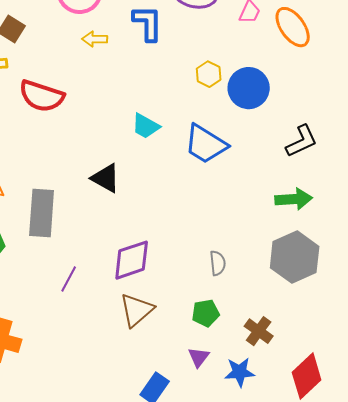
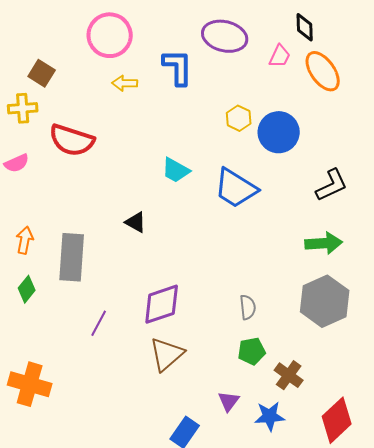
black triangle: (106, 178) -> (136, 222), size x0.7
green pentagon: (206, 313) -> (252, 351), moved

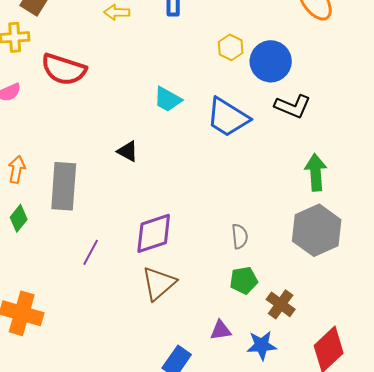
black L-shape: (332, 185) -> (293, 106), moved, turned 48
green arrow: (324, 243) -> (316, 172), turned -90
purple triangle: (229, 401) -> (221, 330), turned 45

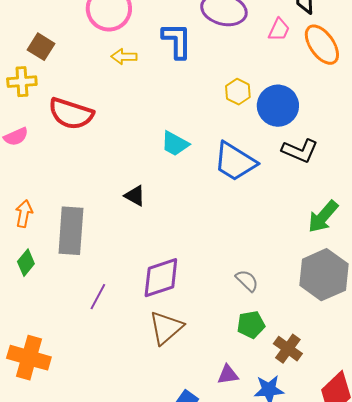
green arrow: (316, 172) -> (323, 217), turned -135
gray semicircle: (240, 236) -> (247, 281), turned -40

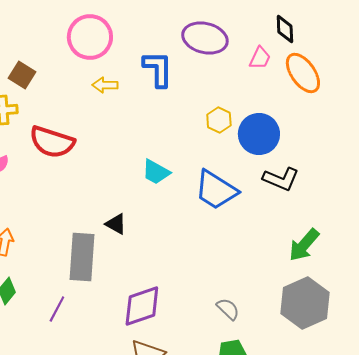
gray rectangle: (71, 231) -> (82, 257), moved
purple line: (98, 297) -> (57, 309), moved

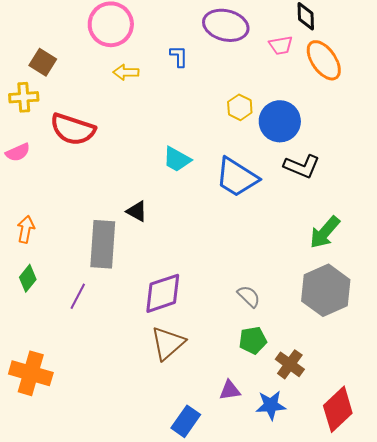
pink trapezoid: (260, 58) -> (281, 45), turned 55
blue L-shape: (158, 69) -> (179, 56), size x0.6

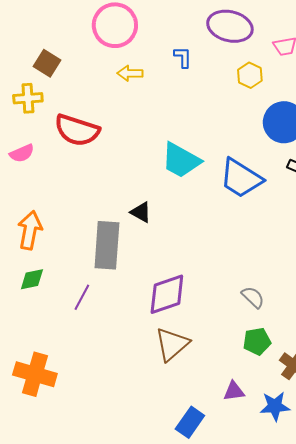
yellow hexagon: (240, 107) -> (250, 75), moved
cyan trapezoid: (177, 159) -> (181, 160), size x1.4
orange arrow: (26, 229) -> (30, 230), size x1.4
green diamond: (28, 278) -> (32, 279), turned 40

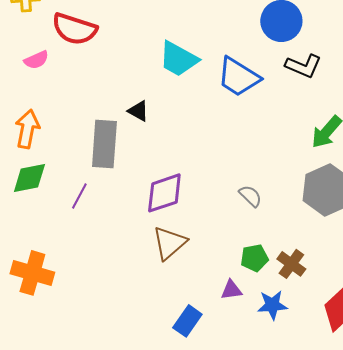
pink semicircle: (22, 153) -> (36, 60), moved
green diamond: (32, 279) -> (29, 178), size x1.4
green pentagon: (257, 341) -> (254, 258), moved

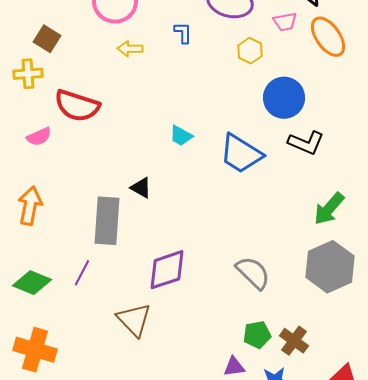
cyan trapezoid: (178, 59) -> (181, 136), size x0.6
green diamond: (29, 178) -> (32, 283), moved, turned 33
gray semicircle: (250, 196) -> (253, 273), size x1.5
brown triangle: (169, 243) -> (134, 320), moved, turned -33

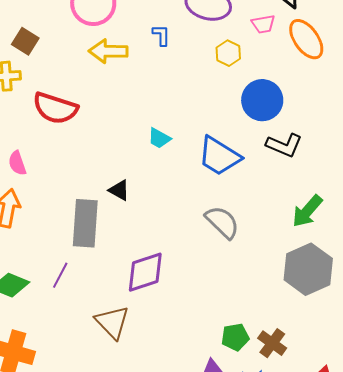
yellow arrow: (130, 49) -> (108, 51), size x1.5
pink semicircle: (39, 137) -> (17, 163), moved, turned 95
gray semicircle: (253, 273) -> (222, 222), moved

